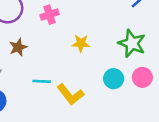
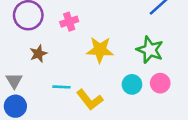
yellow star: (81, 43) -> (100, 50), size x1.5

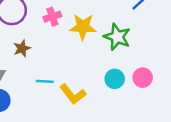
yellow star: (100, 50) -> (83, 27), moved
green star: (150, 50) -> (117, 37), moved

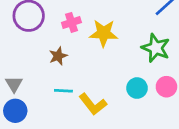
green star: (117, 37) -> (156, 48), moved
brown star: (22, 48) -> (58, 56), moved

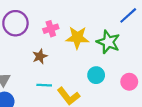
green star: (156, 48) -> (108, 42), moved
cyan circle: (137, 88) -> (96, 75), moved

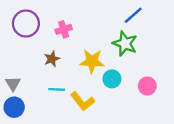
blue line: (128, 15) -> (133, 15), moved
yellow star: (77, 38) -> (92, 61), moved

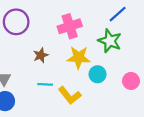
pink cross: (64, 29) -> (70, 26), moved, size x1.5

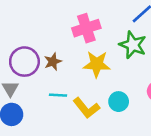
purple circle: (16, 22) -> (24, 62), moved
cyan circle: (98, 74) -> (119, 102), moved

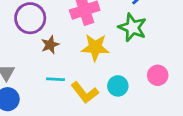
purple circle: (24, 62) -> (30, 18), moved

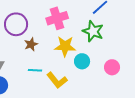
cyan circle: (118, 86) -> (82, 61), moved

